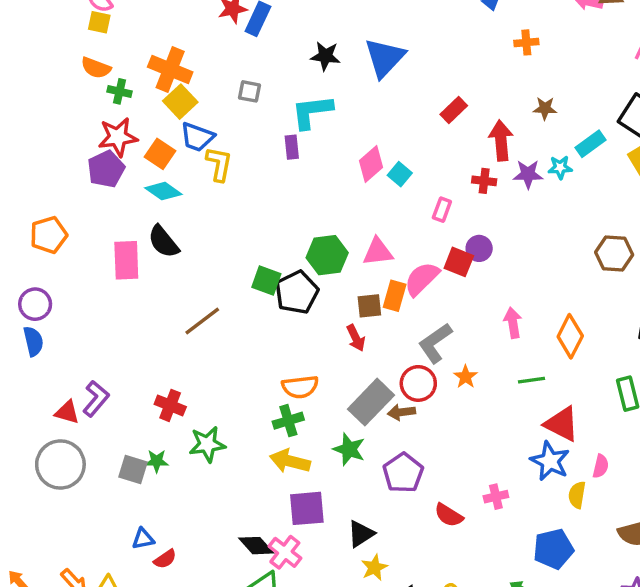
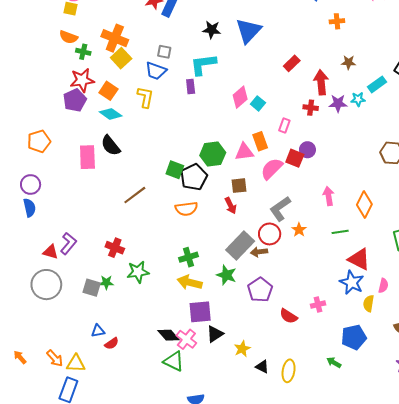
blue trapezoid: (197, 137) -> (156, 71), moved
orange rectangle: (395, 296) -> (260, 141), moved, turned -36
orange semicircle: (300, 387) -> (186, 209), moved
black triangle: (361, 534) -> (215, 334), moved

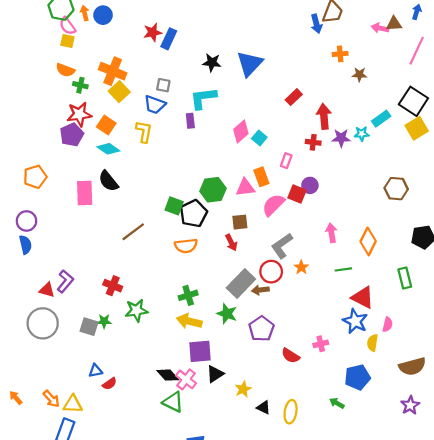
brown star: (349, 62) -> (360, 74), moved

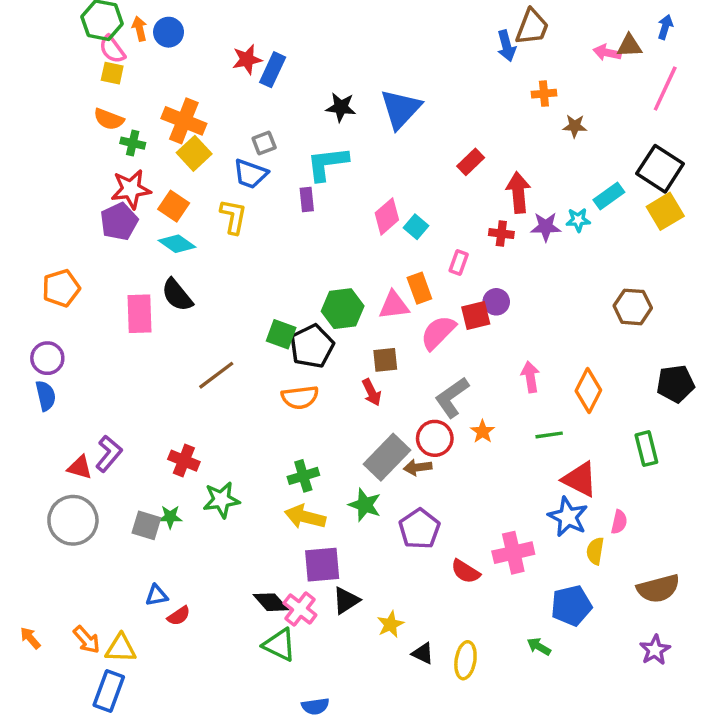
gray square: (163, 85) -> (264, 143), turned -32
red square: (297, 194) -> (476, 315), turned -36
pink cross: (321, 344) -> (513, 553), size x1.6

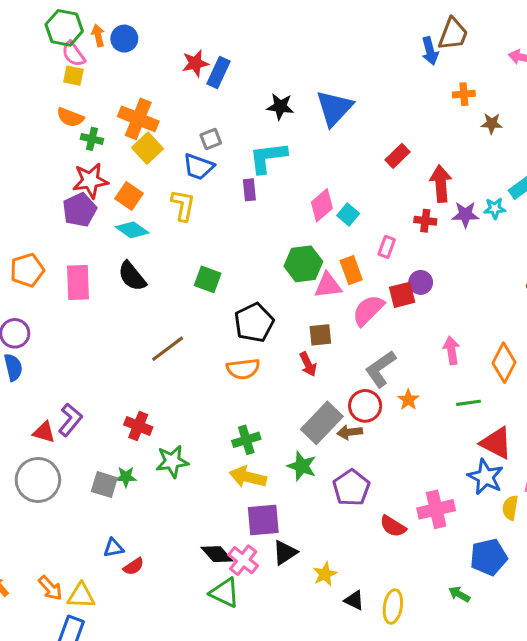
green hexagon: (343, 309) -> (303, 264), moved
pink rectangle: (140, 314) -> (78, 282), moved
green square: (281, 334) -> (208, 279), moved

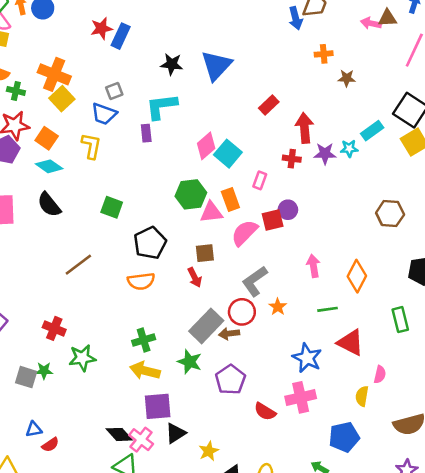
cyan square: (348, 215) -> (228, 154), size x1.5
blue star: (485, 477) -> (307, 358), moved

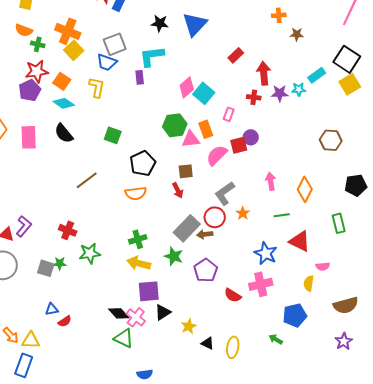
gray square: (114, 91) -> (115, 44), size x1.6
pink semicircle: (380, 374) -> (323, 266), turned 72

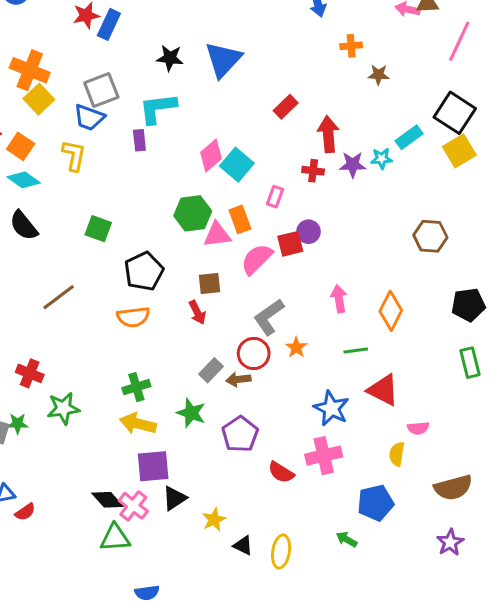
green rectangle: (339, 223) -> (470, 363), moved
gray rectangle: (187, 228) -> (211, 370), size x0.6
green triangle: (124, 338) -> (115, 538), turned -30

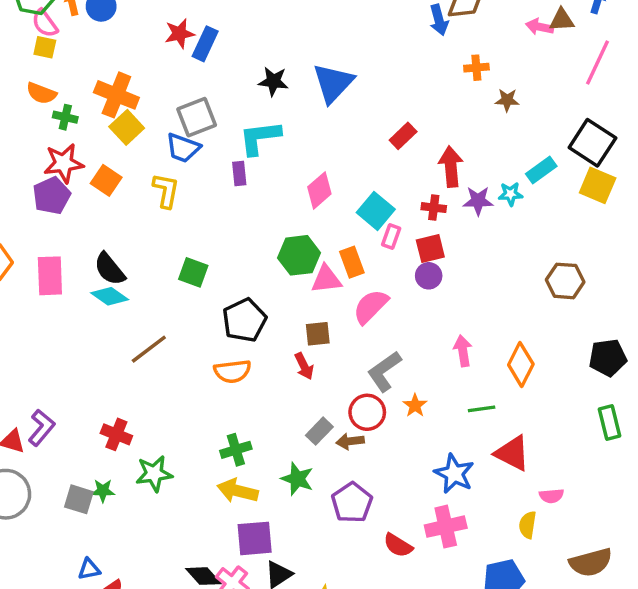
yellow square: (459, 151) -> (598, 185), turned -36
cyan square: (237, 165) -> (376, 211), moved
cyan diamond: (24, 180) -> (110, 296), moved
red square: (290, 244) -> (430, 248), moved

